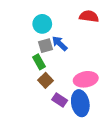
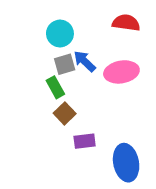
pink ellipse: (86, 79) -> (121, 72), moved
purple rectangle: (60, 100) -> (85, 141), turned -40
blue ellipse: (80, 103) -> (126, 163), moved

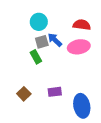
red semicircle: (126, 23) -> (82, 25), moved
brown square: (65, 113) -> (24, 94), moved

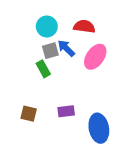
red semicircle: (82, 25) -> (84, 26), moved
pink ellipse: (79, 47) -> (95, 57), turned -45
brown square: (24, 94) -> (29, 114), turned -32

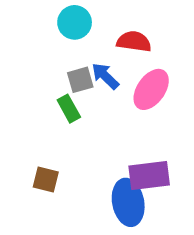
cyan circle: (47, 26) -> (75, 22), moved
purple rectangle: (66, 111) -> (149, 176), moved, size x1.5
blue ellipse: (99, 128) -> (128, 202), moved

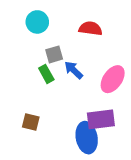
cyan circle: (75, 22) -> (37, 22), moved
blue arrow: (105, 76) -> (74, 70), moved
pink ellipse: (151, 89) -> (113, 79), moved

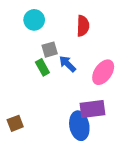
red semicircle: (91, 28) -> (83, 26), turned 84
brown square: (31, 122) -> (15, 123), moved, turned -35

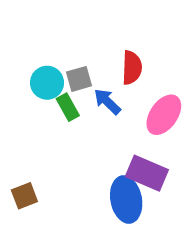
cyan circle: (34, 20) -> (47, 83), moved
red semicircle: (83, 26) -> (132, 68), moved
purple rectangle: (92, 109) -> (147, 173), turned 30

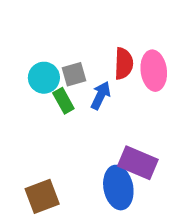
blue arrow: (107, 102) -> (101, 95), turned 72
pink ellipse: (164, 115) -> (154, 71), moved, turned -42
brown square: (24, 196) -> (42, 196), moved, size x1.4

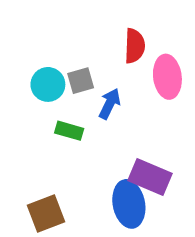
red semicircle: (124, 64) -> (135, 46), moved
green rectangle: (63, 101) -> (69, 131), moved, turned -45

